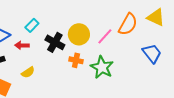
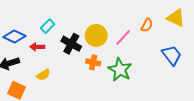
orange semicircle: (128, 24) -> (147, 25), size x0.6

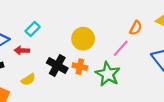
pink line: (123, 38) -> (121, 48), moved
black cross: (71, 44) -> (57, 66), moved

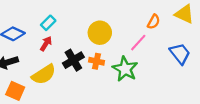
red arrow: (22, 50) -> (46, 44), moved, turned 120
black cross: (57, 66) -> (73, 60), turned 30
yellow semicircle: (28, 79) -> (44, 74), size x1.6

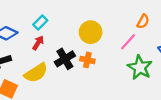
green star: (125, 69) -> (140, 67), moved

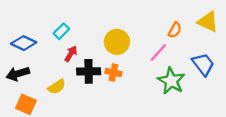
red arrow: (38, 43) -> (71, 54), moved
black cross: (65, 59) -> (89, 71), turned 30
yellow semicircle: (36, 73) -> (57, 87), size x0.7

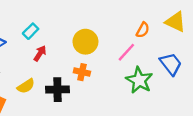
black cross: (89, 71) -> (57, 90), moved

